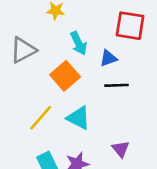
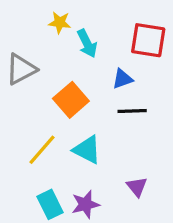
cyan arrow: (79, 43) -> (87, 43), moved

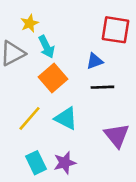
yellow star: (60, 23) -> (30, 23), moved, turned -30
cyan arrow: (87, 43) -> (46, 47), moved
purple triangle: (137, 187) -> (117, 135), moved, size x1.5

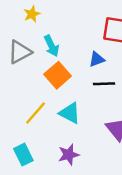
yellow star: (30, 23) -> (32, 14), moved
cyan rectangle: (36, 163) -> (23, 155), moved

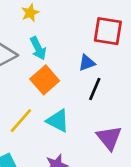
yellow star: (32, 14) -> (30, 13), moved
black line: (104, 84) -> (95, 89), turned -65

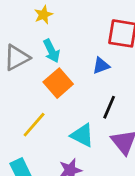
black line: (95, 89) -> (109, 107), moved
cyan triangle: (58, 121) -> (82, 135), moved

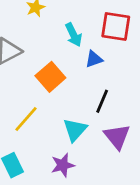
cyan arrow: (51, 51) -> (74, 35), moved
cyan triangle: (82, 135) -> (75, 130), turned 45

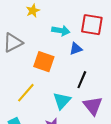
cyan arrow: (74, 35) -> (61, 31), turned -54
orange square: (50, 77) -> (44, 62), turned -30

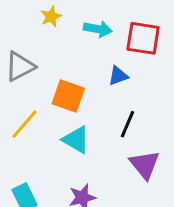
cyan arrow: (61, 31) -> (98, 29), moved
yellow line: (26, 93) -> (25, 124), moved
cyan triangle: (62, 101) -> (76, 140), moved, turned -42

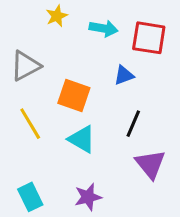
yellow line: (25, 124) -> (30, 124), turned -72

